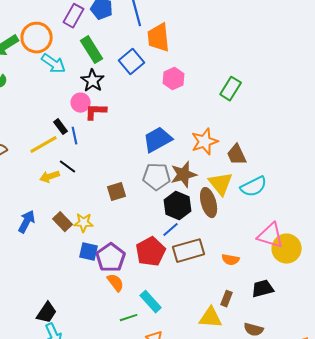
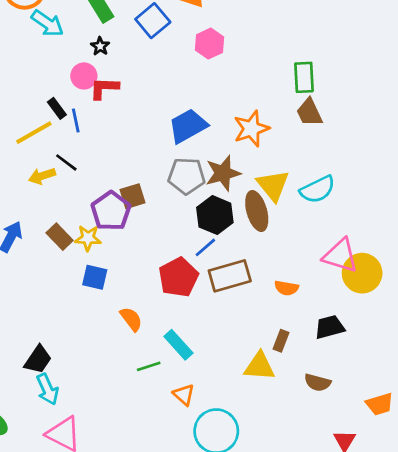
black star: (93, 81) -> (100, 46), size x0.6
green rectangle: (231, 89) -> (304, 77), moved, turned -35
brown trapezoid: (237, 155) -> (309, 112), moved
purple pentagon: (111, 258) -> (111, 211), moved

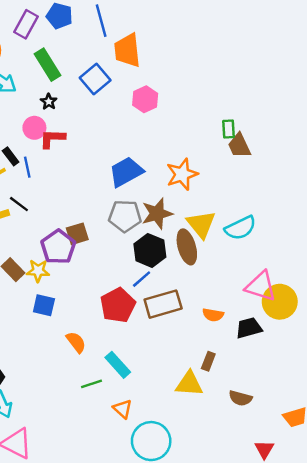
green rectangle: (304, 77) -> (229, 129), size x0.7
brown trapezoid: (309, 112) -> (239, 146), moved
black trapezoid: (330, 327) -> (249, 328), moved

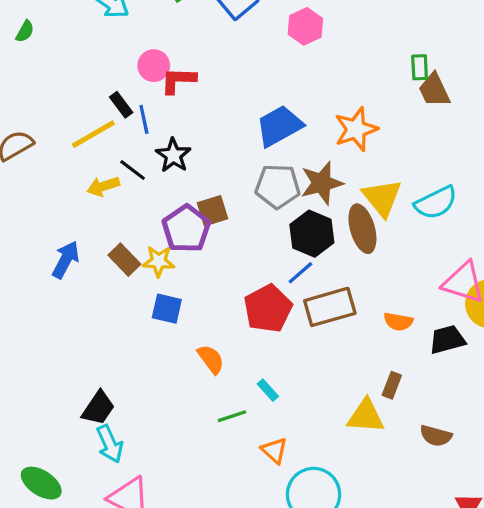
black star: (49, 102) -> (173, 155), moved, size x1.5
cyan rectangle: (118, 365) -> (268, 390), size x0.6

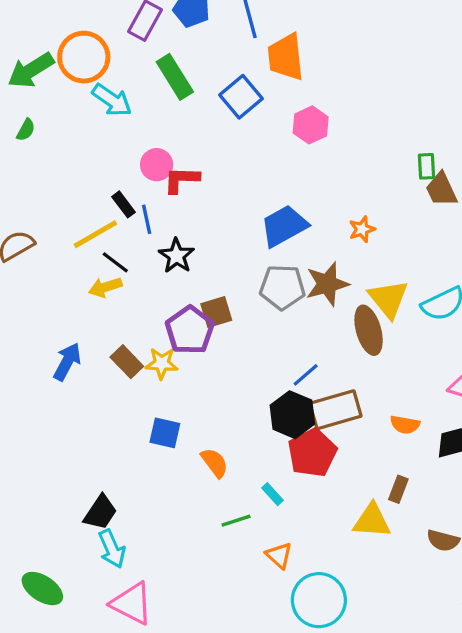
orange star: (356, 129) -> (362, 229), size x0.6
black line: (133, 170) -> (115, 262), moved
black hexagon: (312, 234) -> (292, 415), moved
blue square: (167, 309) -> (165, 433), moved
red pentagon: (268, 309) -> (312, 453), moved

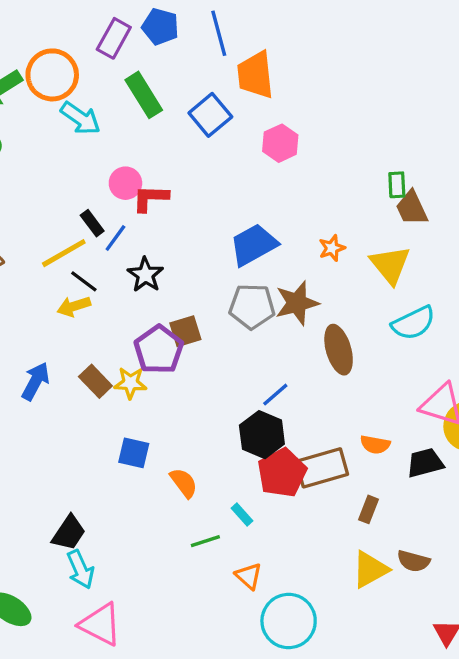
blue line: (147, 219) -> (115, 238), turned 48
yellow triangle: (388, 299) -> (390, 265), moved
brown rectangle: (335, 410) -> (322, 468), moved
yellow triangle: (372, 521) -> (370, 569), moved, turned -33

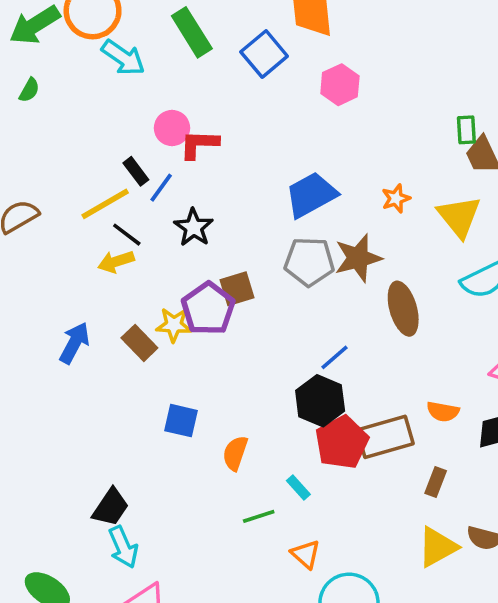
yellow star: (130, 383) -> (174, 325), moved
orange semicircle: (184, 483) -> (235, 453), turned -124

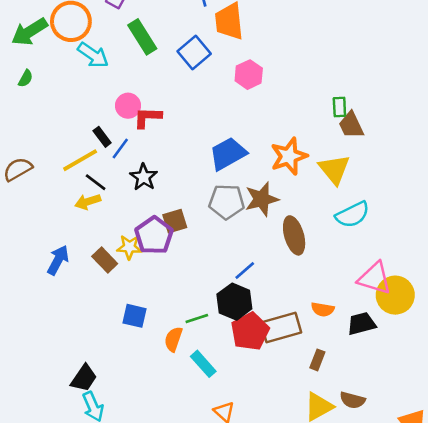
orange star: (396, 198) -> (289, 156), size x1.8
cyan rectangle: (298, 487) -> (203, 364), moved, size x1.5
green line: (259, 516) -> (197, 318), moved

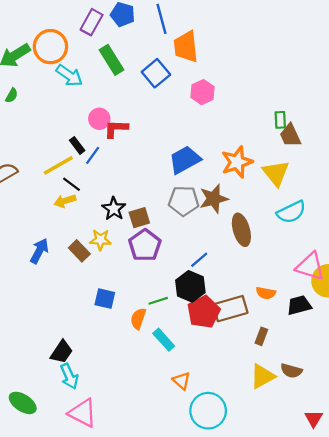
black star: (144, 177) -> (114, 209), moved
purple pentagon: (154, 235) -> (145, 245), moved

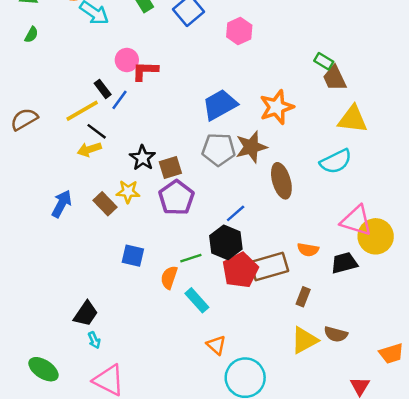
green rectangle: (280, 120) -> (324, 61), turned -56
yellow triangle: (276, 173) -> (353, 119), moved, turned -44
cyan arrow: (69, 376) -> (94, 340), size x0.6

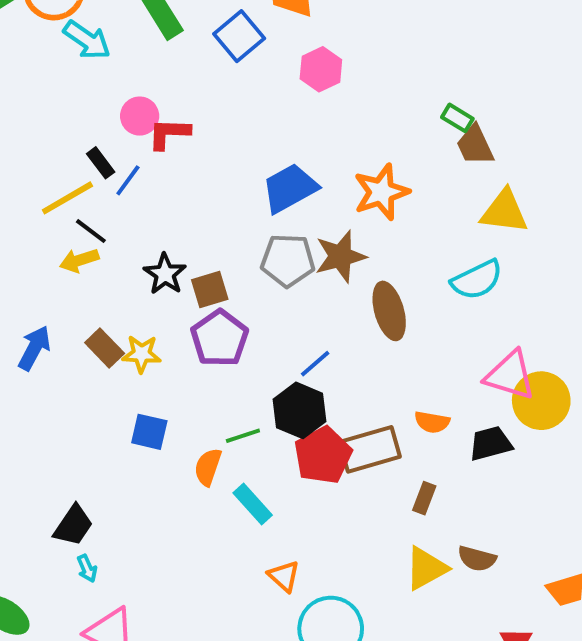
yellow star: (128, 192) -> (142, 354), moved

